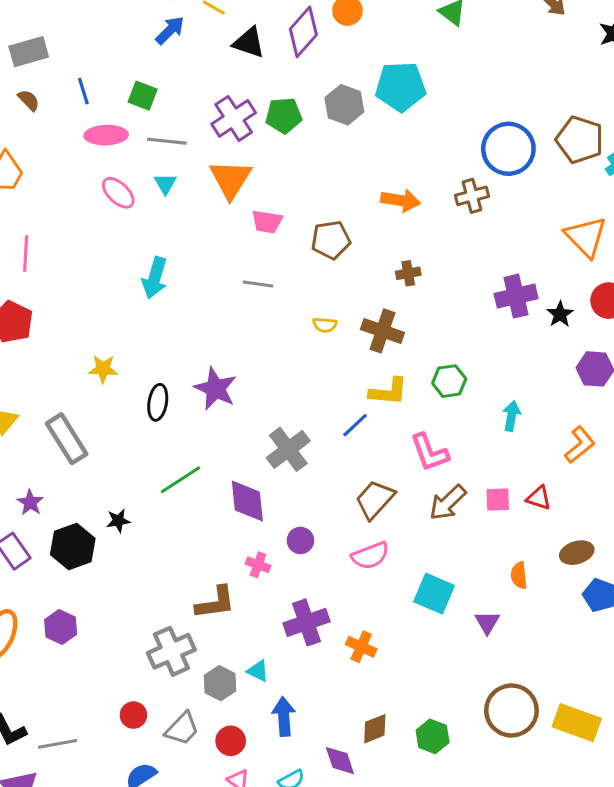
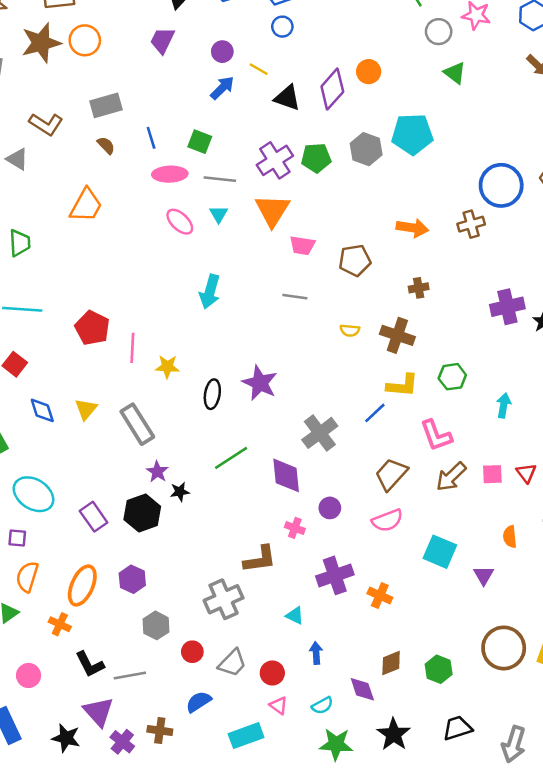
pink line: (26, 254) -> (132, 348), moved
red triangle: (539, 498) -> (526, 473), turned 35
purple star: (30, 502) -> (157, 472), moved
gray hexagon: (220, 683) -> (156, 625), moved
blue arrow: (284, 717) -> (316, 653), size x0.7

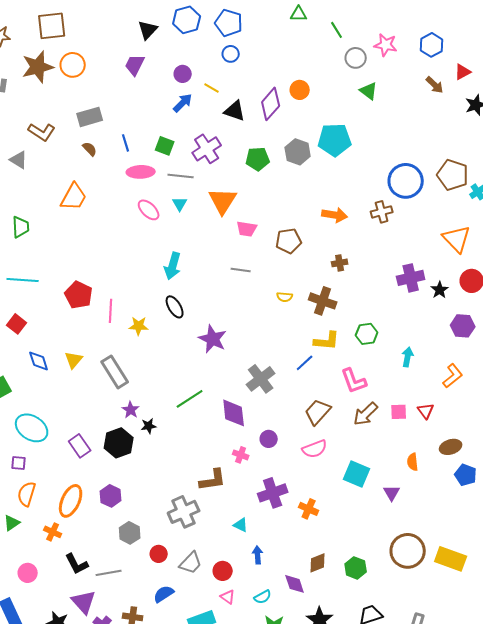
purple cross: (275, 160) -> (207, 149), moved
black ellipse: (212, 394) -> (175, 307), moved, turned -40

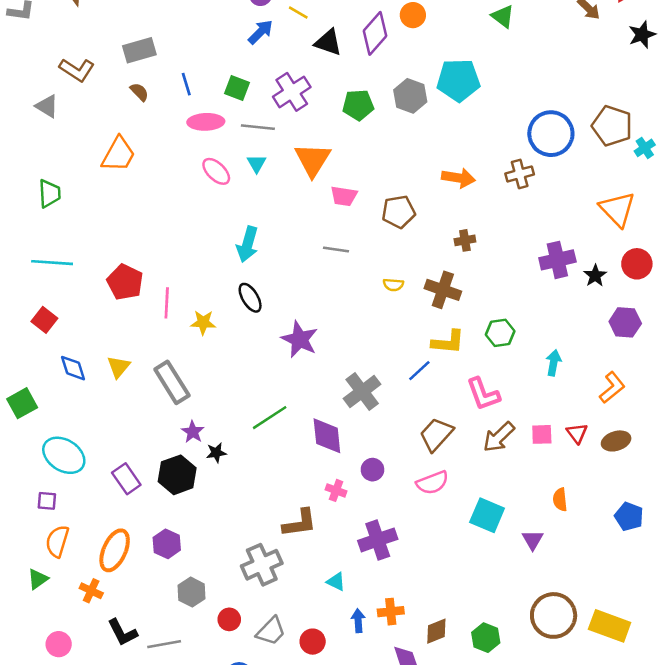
brown ellipse: (451, 447) -> (616, 441), moved
orange cross: (309, 509) -> (391, 612), moved, turned -30

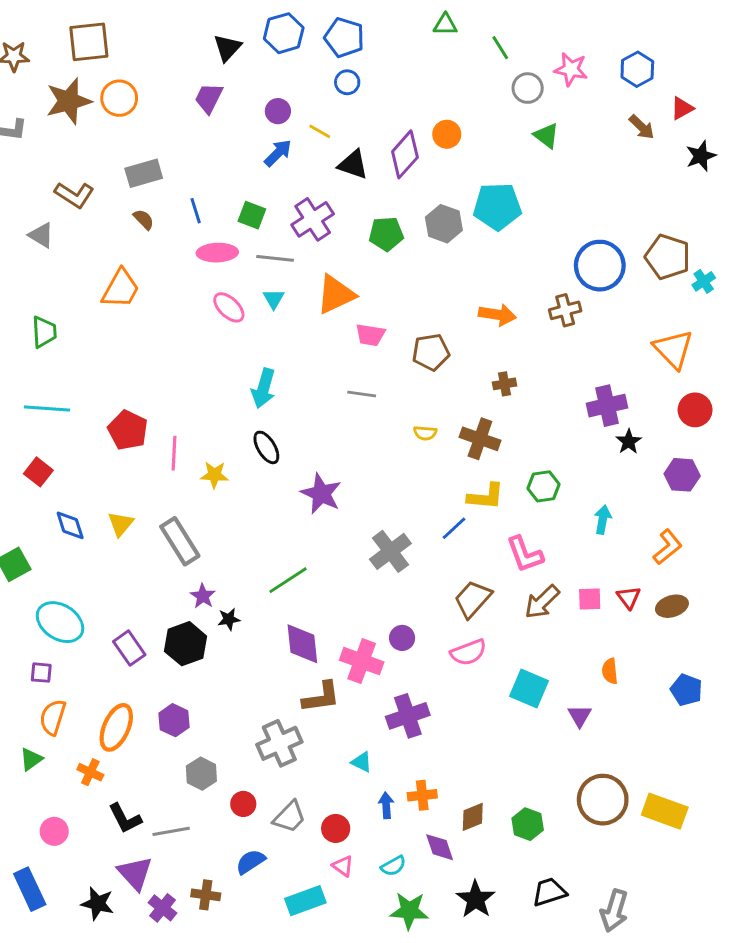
orange triangle: (313, 160) -> (336, 294), turned 33
black star: (595, 276) -> (629, 442), moved
purple diamond: (327, 436) -> (302, 644), moved
pink cross: (336, 490) -> (362, 661), size x1.8

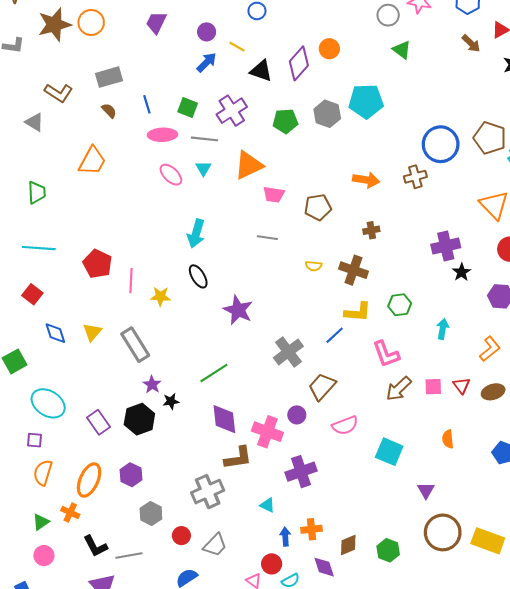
brown trapezoid: (473, 599) -> (322, 387), moved
purple triangle: (580, 716) -> (426, 490), moved
green triangle: (31, 759) -> (41, 522), moved
red circle: (336, 828) -> (272, 564), moved

